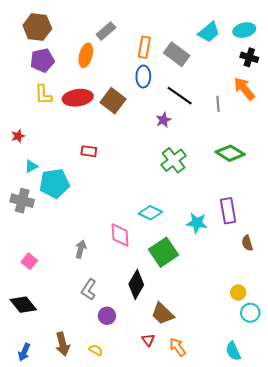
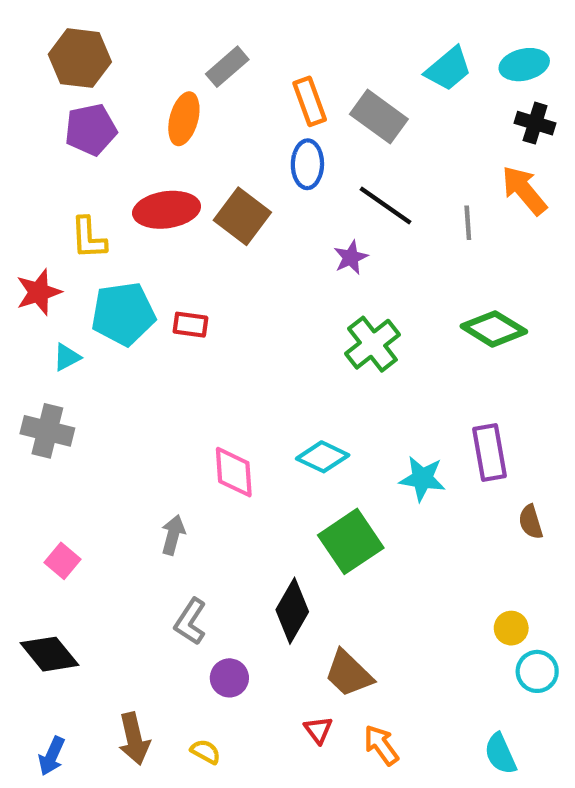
orange rectangle: (144, 47) -> (310, 101), turned -30
yellow L-shape: (43, 95) -> (89, 238), moved
red star: (18, 136) -> (39, 292), size x1.5
cyan pentagon: (54, 184) -> (123, 314), moved
pink diamond: (120, 235) -> (234, 472), moved

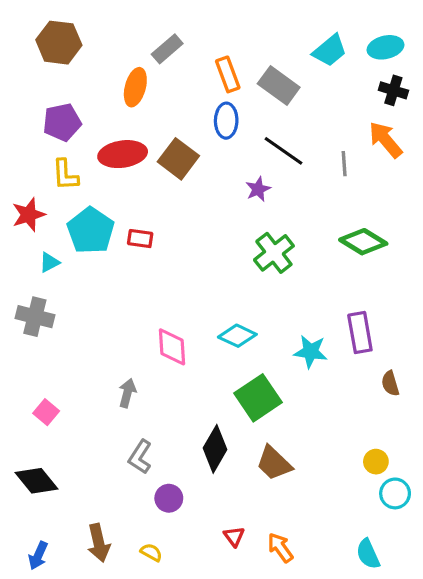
purple pentagon: (91, 130) -> (62, 122), moved
cyan pentagon: (123, 314) -> (91, 231), turned -30
brown trapezoid: (349, 674) -> (274, 463), moved

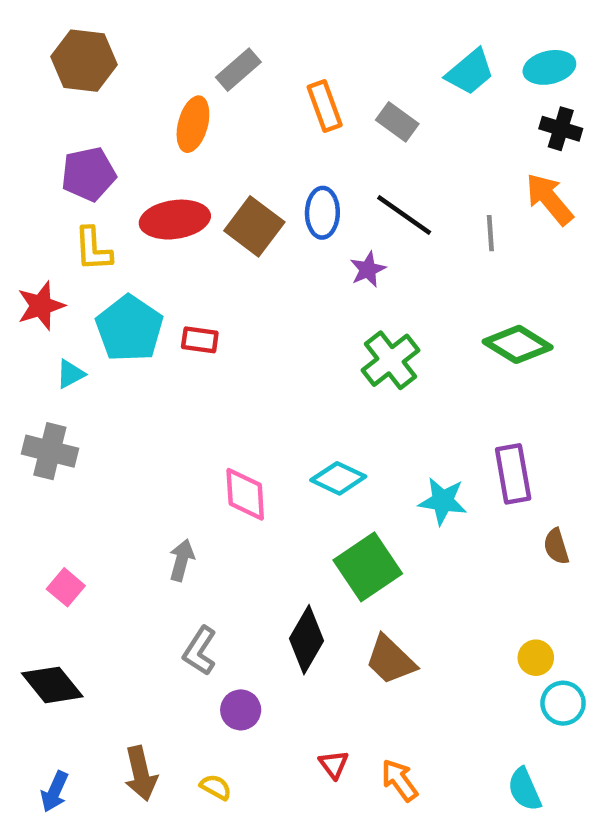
gray rectangle: (279, 86) -> (397, 122), size x0.7
blue ellipse: (226, 121) -> (322, 213), moved

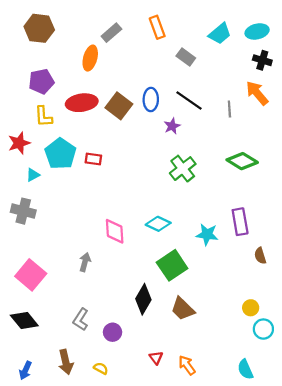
orange rectangle: (325, 106) -> (157, 27), moved
pink square: (66, 587) -> (31, 275), size x1.8
gray L-shape: (200, 651) -> (81, 319), moved

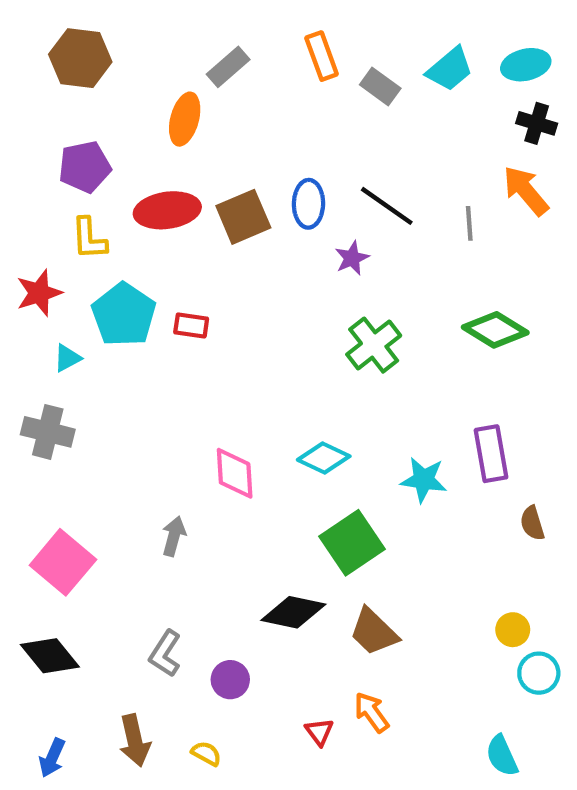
gray rectangle: (186, 57) -> (380, 86), moved
brown square: (119, 106) -> (243, 217), turned 30
black diamond: (143, 299) -> (293, 612), turned 72
orange arrow: (187, 365) -> (372, 712), moved

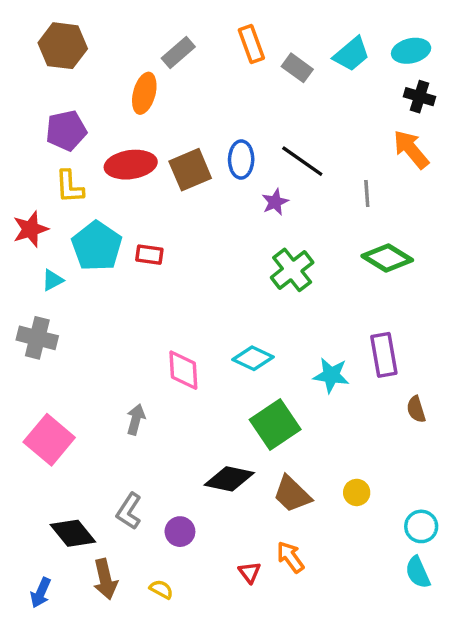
gray line: (469, 223) -> (367, 193), moved
yellow circle: (513, 630) -> (357, 492), moved
black diamond: (50, 656) -> (73, 533), moved
cyan semicircle: (502, 756) -> (418, 572), moved

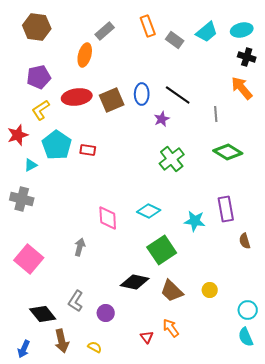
yellow L-shape: (70, 187) -> (41, 110), turned 60

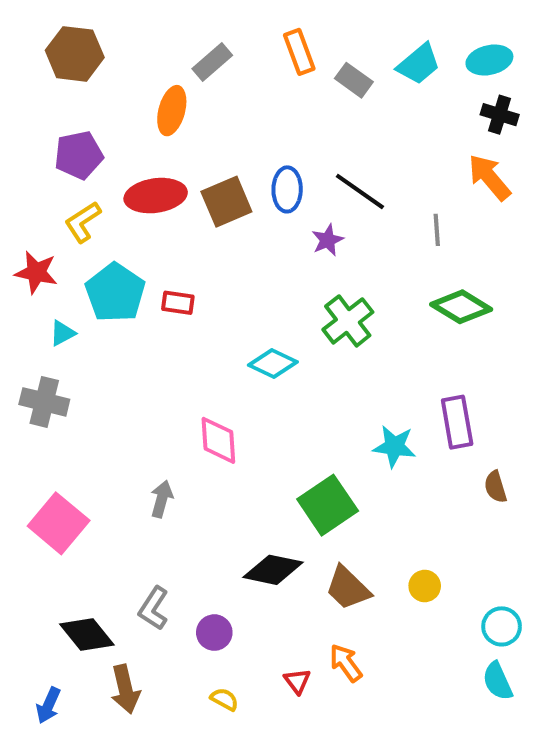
red star: (18, 135) -> (36, 272), turned 30
cyan diamond: (149, 211) -> (273, 363), moved
yellow semicircle: (95, 347) -> (224, 699), moved

